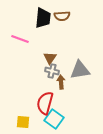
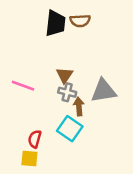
pink line: (20, 39) -> (23, 86), moved
red semicircle: (45, 103) -> (35, 139), moved, size x0.6
cyan square: (54, 119) -> (70, 129), moved

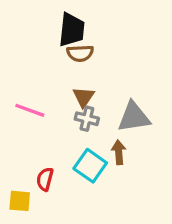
brown semicircle: (80, 21) -> (80, 53), moved
brown arrow: (79, 106) -> (119, 152), moved
yellow square: (29, 158) -> (20, 201), moved

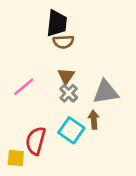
pink line: (30, 110) -> (24, 87), turned -60
gray cross: (87, 119) -> (69, 93), turned 30
red semicircle: (45, 179) -> (36, 141), size x1.5

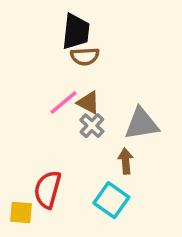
brown triangle: (66, 76) -> (88, 103), turned -36
pink line: (24, 87) -> (63, 103), moved
cyan square: (71, 130) -> (111, 200), moved

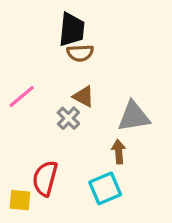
pink line: (63, 103) -> (22, 96), moved
gray cross: (92, 126) -> (68, 118), moved
cyan square: (111, 200) -> (105, 188), turned 32

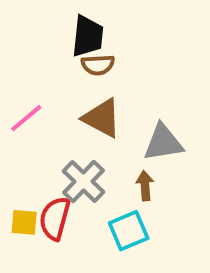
brown triangle: (83, 96) -> (102, 118), size x1.5
gray cross: (68, 118) -> (84, 182), moved, size x1.5
yellow square: (20, 200) -> (24, 222), moved

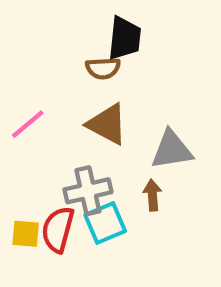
black trapezoid: (88, 36) -> (124, 38), moved
gray cross: (84, 182) -> (88, 191), turned 33
cyan square: (129, 231) -> (105, 223), moved

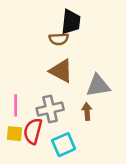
pink line: (28, 124) -> (16, 105), moved, turned -50
cyan square: (105, 223) -> (64, 145), moved

